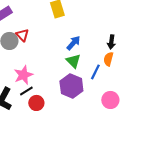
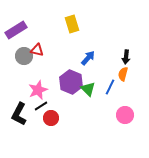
red triangle: (22, 35) -> (37, 50), turned -32
green triangle: (73, 61) -> (88, 89), moved
purple hexagon: (71, 86) -> (71, 82), moved

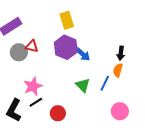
blue arrow: (88, 58) -> (83, 54), turned 91
purple hexagon: (71, 82) -> (66, 47), moved
red circle: (51, 118) -> (58, 113), moved

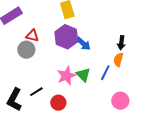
gray circle: (19, 52) -> (26, 50), moved
pink star: (33, 86) -> (66, 76), moved

